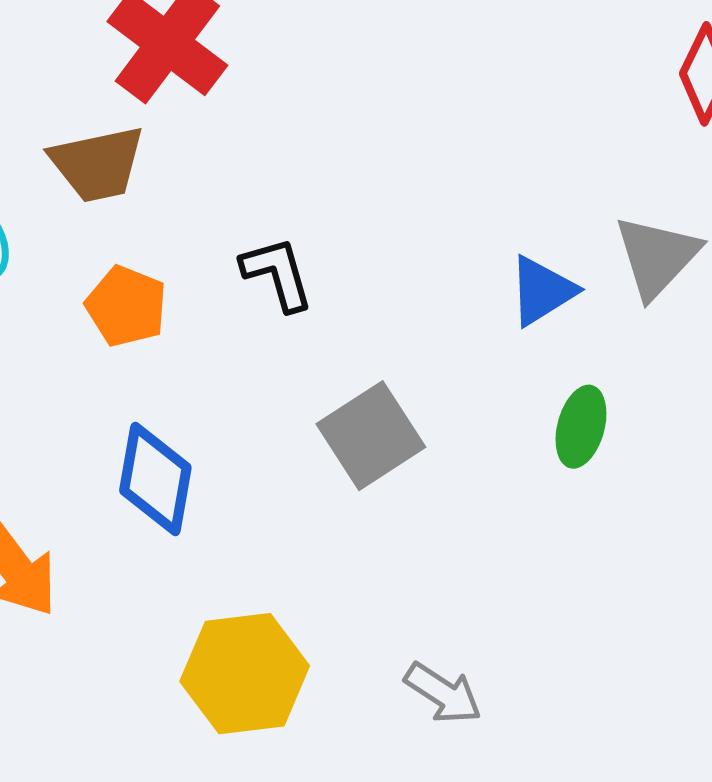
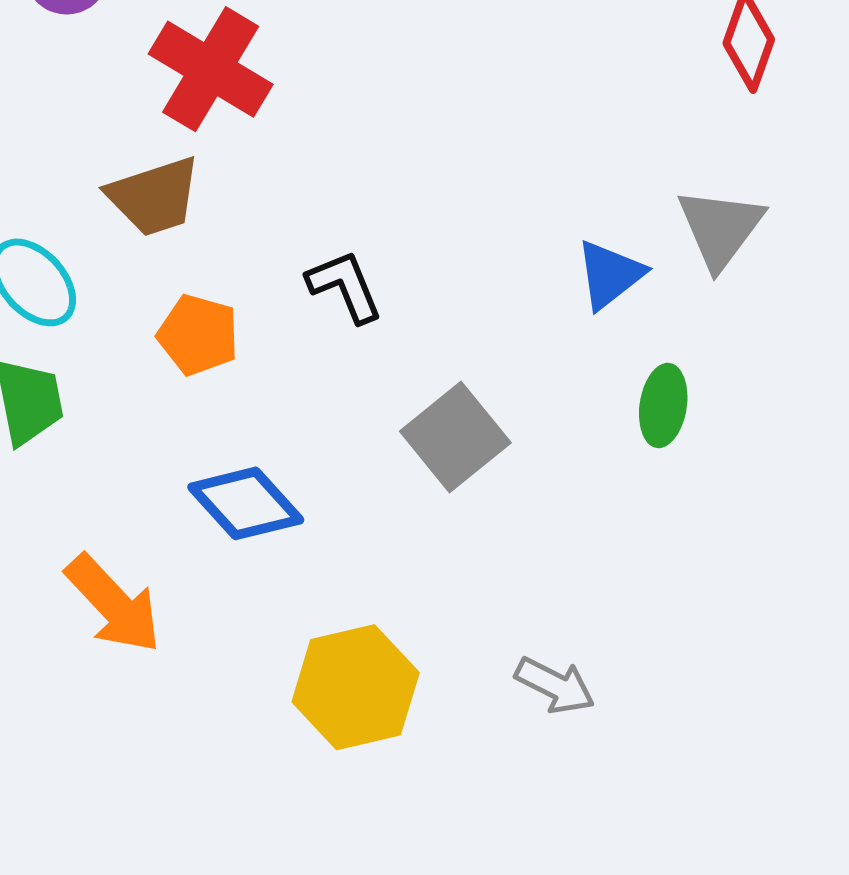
blue diamond: (155, 479) -> (246, 503), turned -46

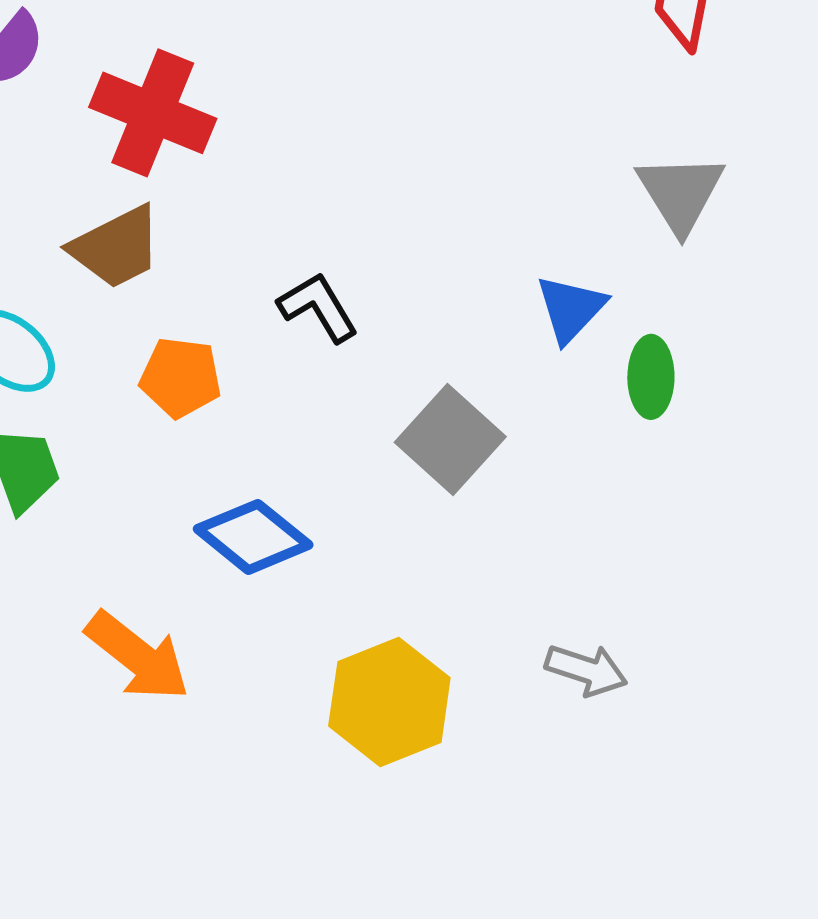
blue triangle: (610, 275) -> (571, 309), moved

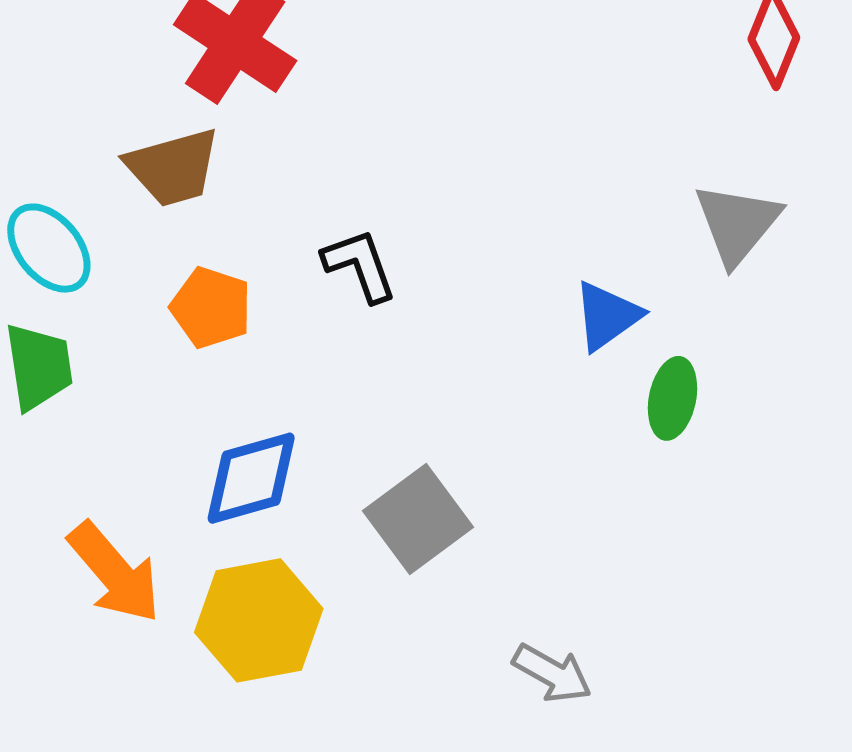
gray square: (450, 439) -> (418, 519), moved
blue diamond: (253, 537) -> (251, 478), turned -66
yellow hexagon: (389, 702) -> (259, 620), moved

